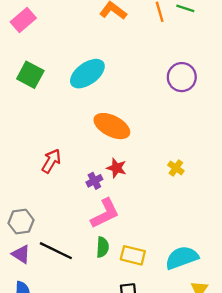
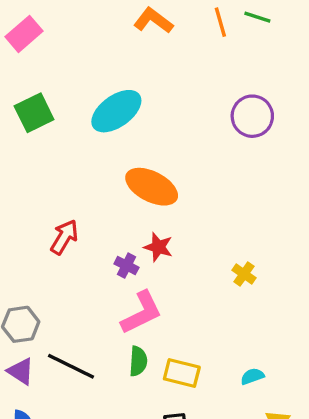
green square: (30, 75) -> (34, 113), turned 36
yellow cross: (176, 168) -> (244, 274), moved
purple cross: (94, 181) -> (126, 266), turned -35
cyan semicircle: (182, 258) -> (252, 376), size x0.5

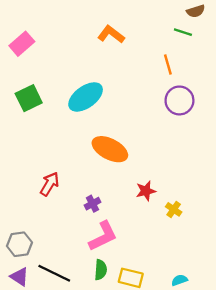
orange line: (220, 22) -> (168, 65), moved
red star: (158, 247) -> (146, 191), moved, turned -30
purple cross: (126, 266) -> (93, 204), turned 35

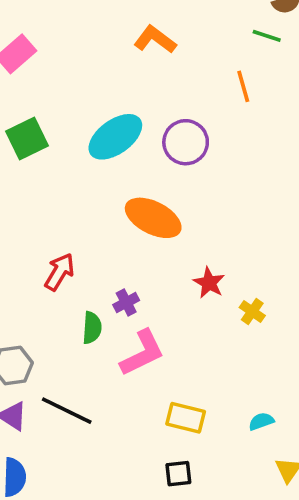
purple circle: (179, 100) -> (186, 142), moved
red star: (146, 191) -> (209, 283), turned -30
green semicircle: (101, 270) -> (92, 328), moved

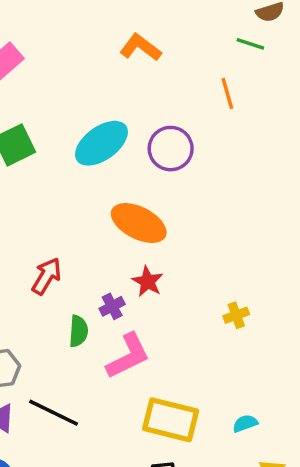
red star: (209, 283) -> (148, 282), moved
yellow cross: (252, 312) -> (236, 315), turned 35
yellow rectangle: (186, 418) -> (171, 420), size x1.4

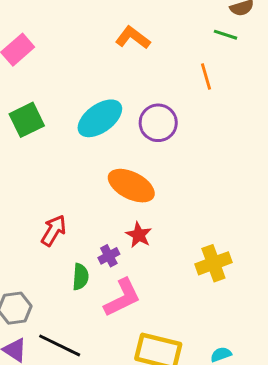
yellow cross: (236, 315) -> (213, 263), size x1.6

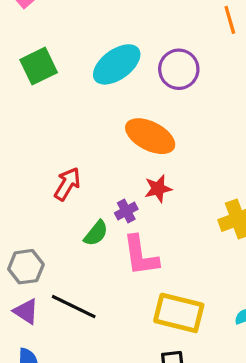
red star: (139, 235) -> (158, 189), turned 30
green semicircle: (80, 277) -> (96, 233), turned 35
pink L-shape: (122, 298) -> (141, 256), turned 108

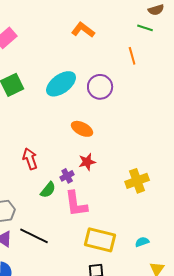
orange ellipse: (150, 136) -> (82, 129), size x0.7
red arrow: (67, 184) -> (30, 159), turned -50

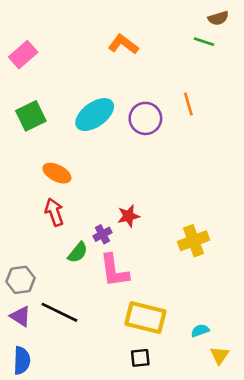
orange line: (132, 56) -> (188, 104), moved
orange ellipse: (82, 129) -> (57, 173), moved
cyan semicircle: (142, 242) -> (200, 331), moved

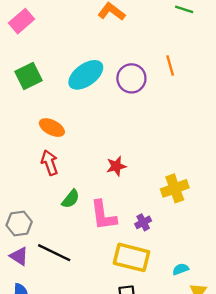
purple cross: (102, 234) -> (143, 222), moved

